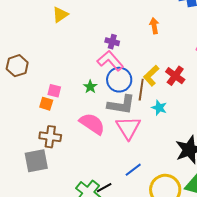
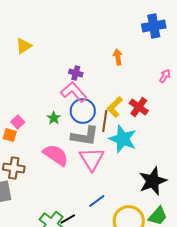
pink square: (54, 91) -> (18, 122), turned 32
cyan star: (159, 108) -> (123, 139), size x1.8

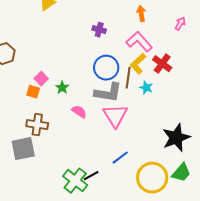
pink arrow: (165, 76) -> (180, 24), moved
pink L-shape: (74, 92) -> (139, 42), moved
green star: (54, 118) -> (62, 88), moved
cyan star: (123, 139) -> (146, 88), moved, size x0.5
pink semicircle: (56, 155) -> (79, 112), size x0.6

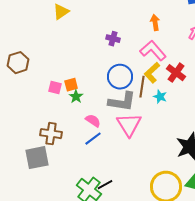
pink square: (41, 79) -> (55, 88), turned -32
orange square: (33, 92) -> (71, 85), moved, turned -32
blue line: (120, 158) -> (93, 139), moved

